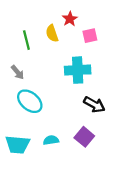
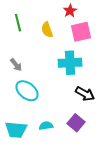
red star: (70, 19) -> (70, 11), moved
pink square: (90, 36) -> (81, 32), size x1.5
green line: (26, 40) -> (18, 23), moved

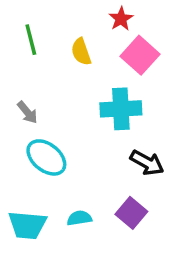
pink square: (81, 32) -> (140, 55), turned -35

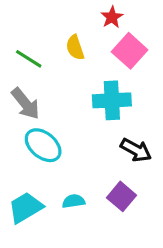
green line: (31, 40) -> (29, 59), moved, turned -44
gray arrow: (27, 112) -> (25, 104), size x1.5
cyan trapezoid: (27, 225) -> (25, 208), turned 144

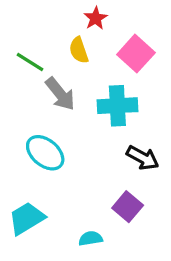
red star: (112, 17) -> (96, 18), moved
gray arrow: (25, 104) -> (60, 94), moved
cyan semicircle: (73, 201) -> (91, 238), moved

